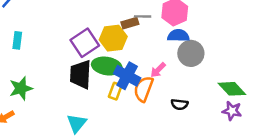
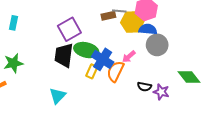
yellow hexagon: (113, 38) -> (132, 22), moved
purple star: (232, 111) -> (161, 92), moved

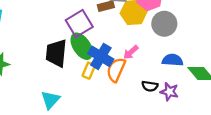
purple square: (69, 29) -> (79, 24), moved
blue semicircle: (148, 29) -> (173, 60), moved
gray circle: (157, 45) -> (164, 24), moved
green ellipse: (86, 50) -> (82, 46), turned 45

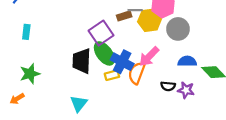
pink arrow: (131, 52) -> (149, 56), size x1.5
yellow rectangle: (89, 71) -> (112, 75), turned 56

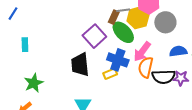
brown rectangle: (124, 16) -> (114, 17), turned -40
green ellipse: (104, 53) -> (123, 32), moved
orange semicircle: (137, 73) -> (146, 67), moved
black semicircle: (168, 86) -> (164, 77), size x1.6

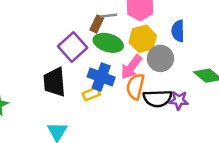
yellow hexagon: (138, 18) -> (143, 39), moved
gray circle: (165, 22) -> (160, 58), moved
green ellipse: (123, 32) -> (108, 43), turned -30
blue semicircle: (178, 51) -> (178, 31), moved, turned -84

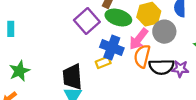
black trapezoid: (54, 82) -> (72, 77), moved

